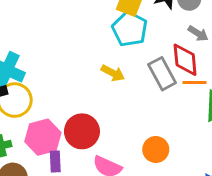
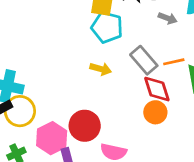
red diamond: (185, 60) -> (157, 89), moved
orange circle: (156, 150) -> (155, 112), moved

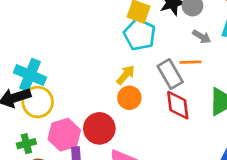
orange line: (174, 62) -> (190, 62), moved
yellow arrow: (101, 69) -> (126, 75), turned -75
orange circle: (155, 112) -> (129, 98), moved

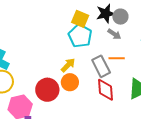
gray arrow: (202, 37) -> (114, 34), moved
red circle: (99, 128) -> (47, 90), moved

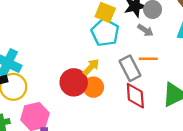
red circle: (47, 90) -> (74, 82), moved

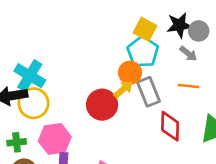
gray rectangle: (130, 68) -> (149, 92), moved
orange circle: (93, 87) -> (130, 73), moved

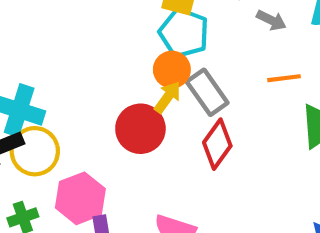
gray arrow: (188, 54) -> (271, 20), moved
orange line: (189, 86) -> (284, 78), moved
red diamond: (170, 126) -> (217, 144), moved, turned 48

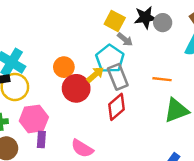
gray arrow: (271, 20) -> (125, 39), moved
cyan pentagon: (184, 33) -> (110, 59), moved
orange circle: (172, 70) -> (64, 67), moved

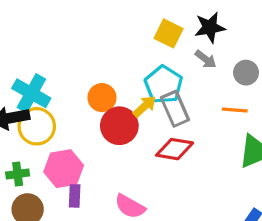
gray circle: (163, 23) -> (246, 73), moved
gray arrow: (125, 39) -> (206, 59), moved
red diamond: (117, 107) -> (175, 149), turned 52

